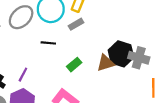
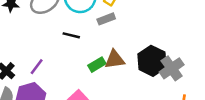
gray cross: (139, 58) -> (172, 68), turned 30
brown triangle: (105, 63) -> (115, 60), moved

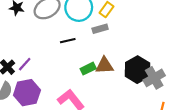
black line: (71, 35) -> (68, 41), turned -32
purple line: (37, 67) -> (25, 64), moved

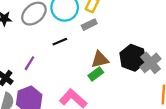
purple line: (25, 64) -> (29, 63), moved
green rectangle: (88, 69) -> (96, 74), moved

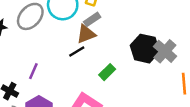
black line: (60, 42) -> (77, 52), moved
brown triangle: (100, 60) -> (86, 34), moved

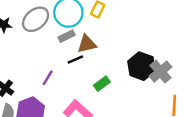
gray rectangle: (92, 19) -> (67, 36), moved
purple line: (33, 71) -> (48, 78), moved

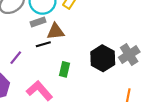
gray cross: (160, 72) -> (129, 55), moved
green rectangle: (102, 84) -> (65, 69), turned -48

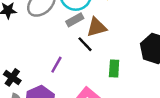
black line: (43, 44) -> (85, 44), turned 72

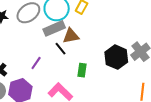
gray rectangle: (75, 20) -> (54, 28), size x1.5

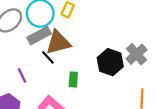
brown triangle: (71, 36) -> (58, 42), size x1.4
purple line: (36, 63) -> (22, 75), turned -56

